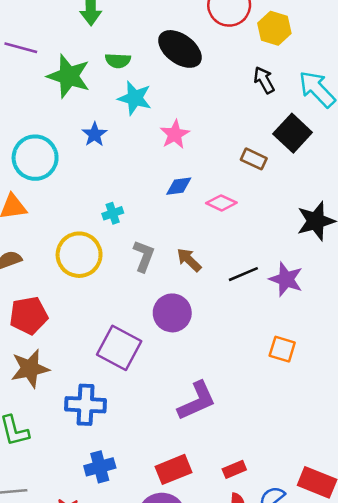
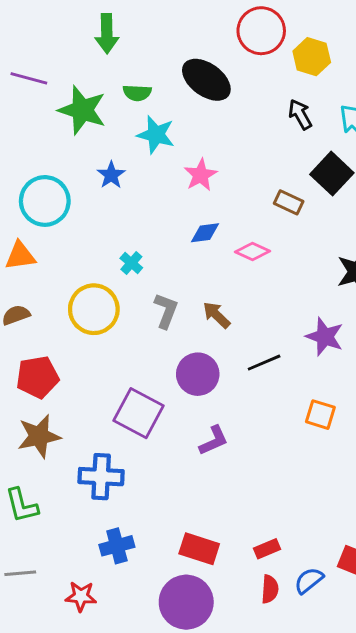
cyan cross: (113, 213) -> (131, 263), turned -30
black line: (243, 274) -> (264, 363), moved
purple L-shape: (197, 401) -> (214, 441), moved, size x0.7
red rectangle: (174, 469) -> (199, 549), turned 40

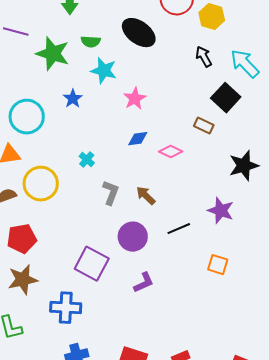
brown rectangle: (289, 202) -> (204, 126), moved
yellow circle: (94, 309) -> (41, 184), moved

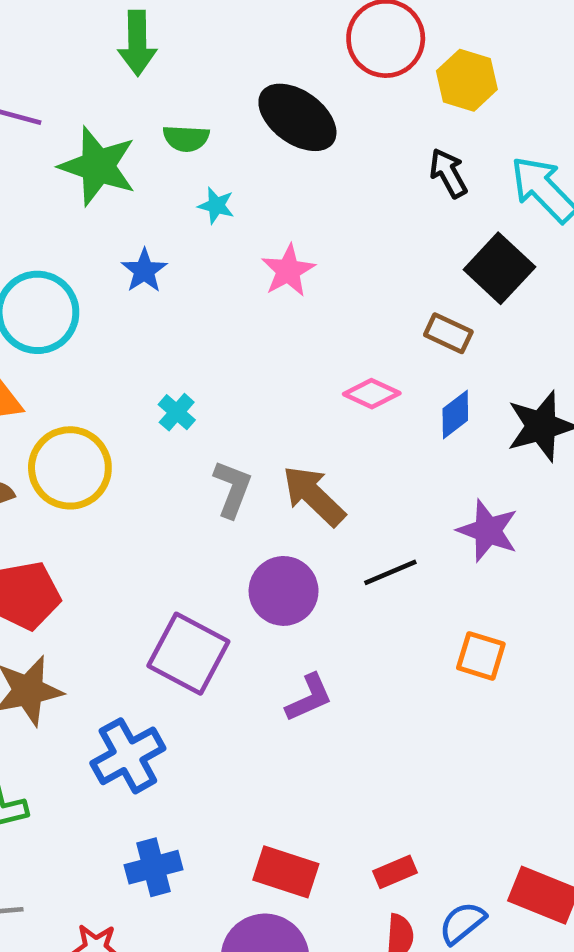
cyan star: (104, 71) -> (216, 206), size x0.6
blue diamond: (138, 139) -> (455, 415), moved, turned -30
brown arrow: (146, 196) -> (314, 496), size x1.4
blue cross: (66, 308) -> (128, 756), turned -32

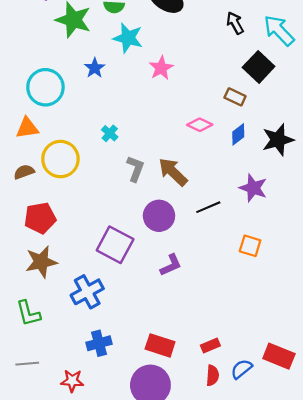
cyan star: (216, 206) -> (128, 38), size x1.8

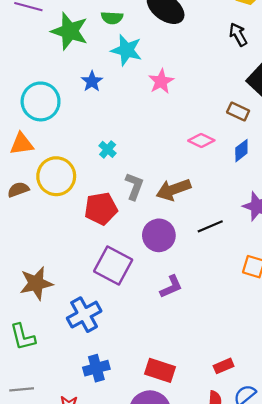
brown arrow: (173, 172) -> (173, 190), turned -64
red pentagon: (40, 218) -> (101, 209), moved
red rectangle: (210, 345) -> (224, 366), moved

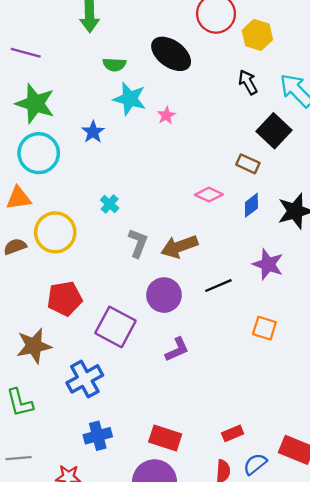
green star: (70, 31) -> (35, 104), moved
pink star: (161, 81) -> (166, 115), moved, size x0.7
red pentagon: (101, 209) -> (65, 299), moved

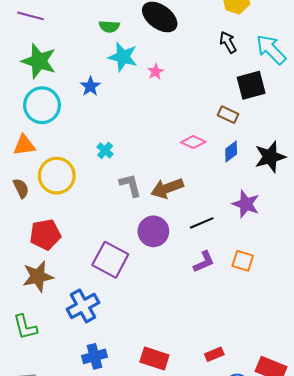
black square: (274, 131) -> (251, 85), turned 32
gray L-shape: (138, 243) -> (130, 185), turned -35
brown semicircle: (15, 247) -> (21, 188), turned 84
red pentagon: (65, 299) -> (45, 234), moved
purple L-shape: (177, 349) -> (204, 262), moved

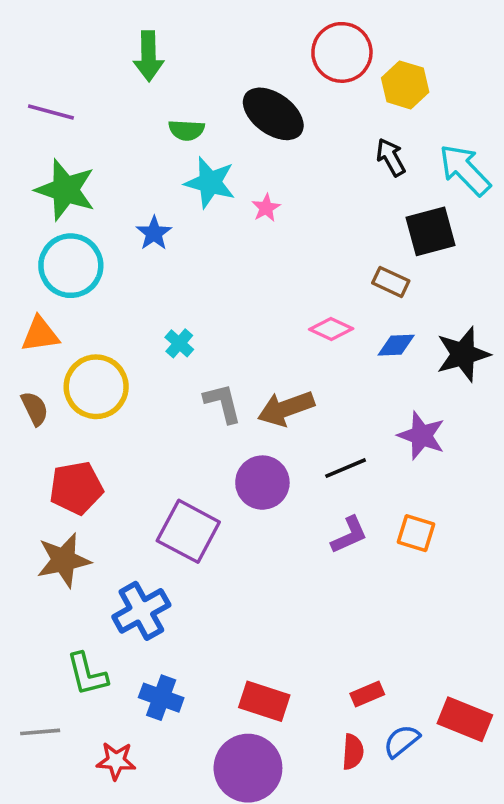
blue diamond: (231, 151) -> (396, 345), turned 35
green L-shape: (25, 327) -> (87, 674), moved
blue cross: (95, 356) -> (161, 698), turned 35

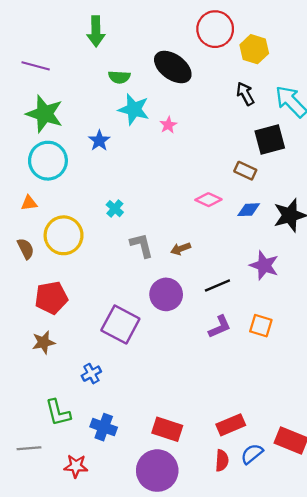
orange triangle: (40, 334) -> (29, 203), size x0.7
brown arrow: (286, 408) -> (181, 249), size x0.6
brown star: (64, 560) -> (43, 342), size x0.7
blue cross: (141, 611) -> (91, 374), size x0.6
red rectangle: (367, 694) -> (231, 425), size x1.4

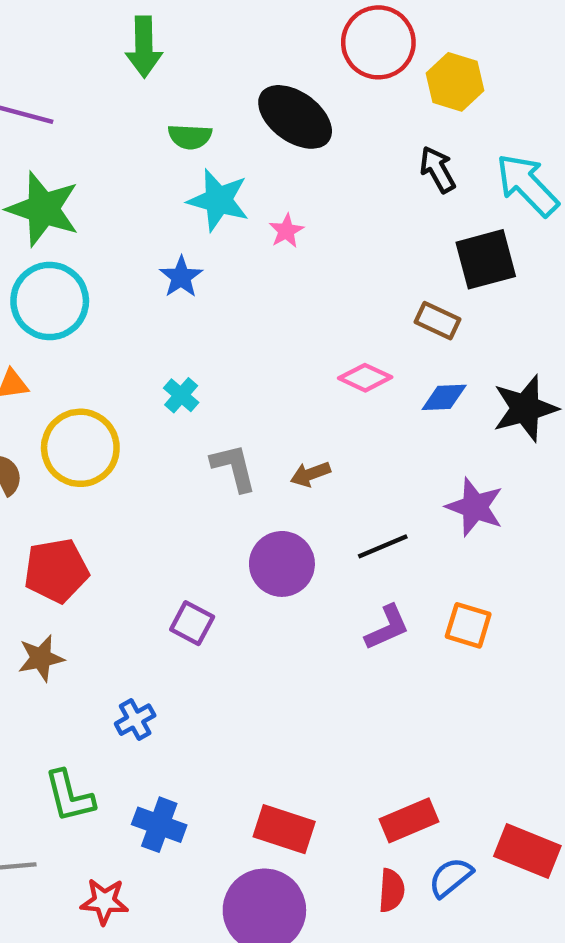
blue star: (99, 141) -> (181, 277), moved
purple square: (120, 325) -> (192, 623), size x0.6

